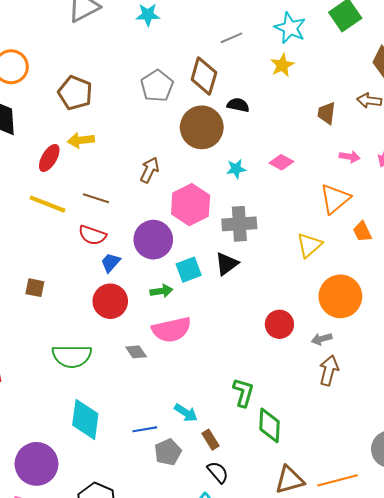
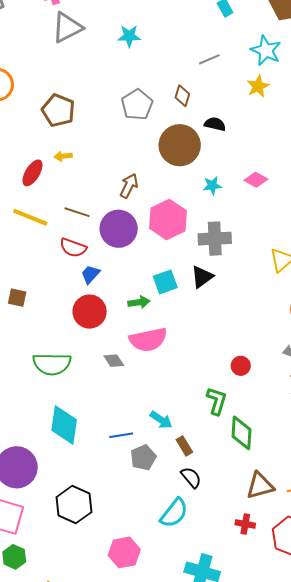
brown diamond: (204, 76) -> (182, 96), size x0.6
yellow arrow: (81, 140) -> (63, 156), size x0.7
purple circle: (153, 240) -> (119, 229), moved
red circle: (279, 324) -> (241, 366), moved, size x0.7

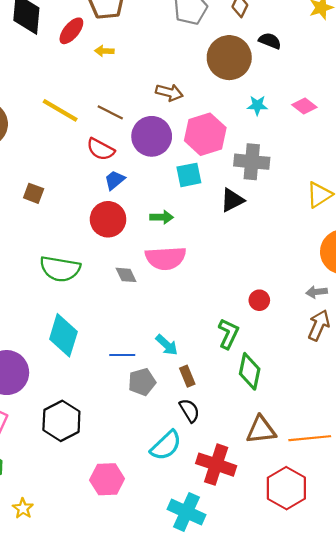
red ellipse: (32, 173) -> (71, 31), moved
brown arrow: (129, 186) -> (169, 92), turned 70
cyan square: (165, 282) -> (189, 175), moved
red cross: (245, 524) -> (216, 465), moved, size x1.8

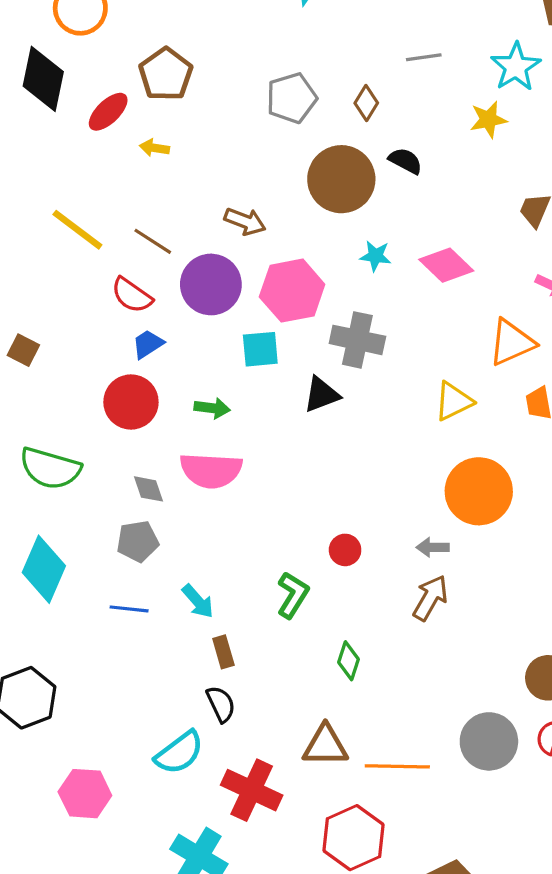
pink diamond: (304, 106) -> (446, 265), size x1.4
green diamond: (250, 371) -> (349, 661), moved, size x0.7
gray pentagon: (142, 382) -> (138, 541), moved

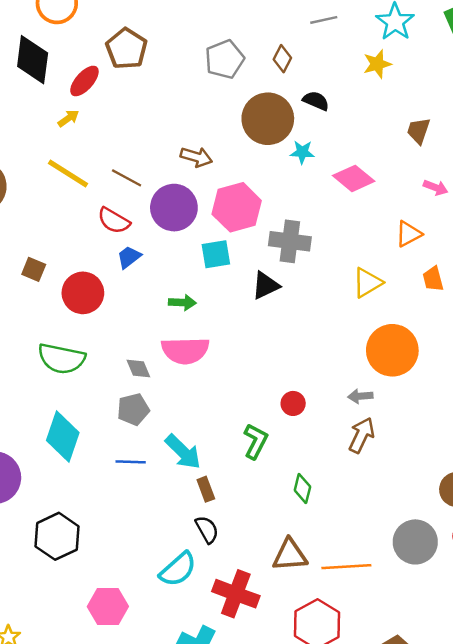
yellow arrow: (154, 148) -> (68, 118), moved, turned 140
cyan star: (375, 256) -> (302, 152), moved
orange triangle: (512, 342) -> (409, 234), size x0.7
red circle: (131, 402) -> (83, 293), moved
cyan arrow: (198, 601) -> (183, 452), size x1.4

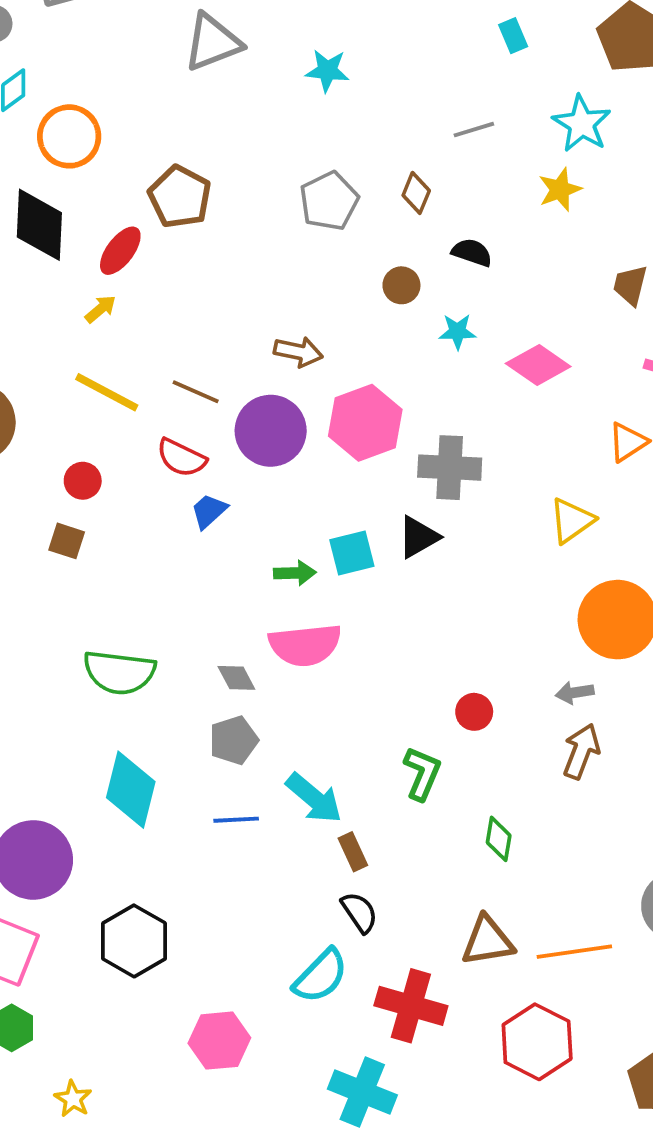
brown circle: (268, 119) -> (401, 285), size x0.5
cyan square: (216, 254) -> (352, 553), moved
red circle: (83, 293) -> (83, 481), moved, size x0.6

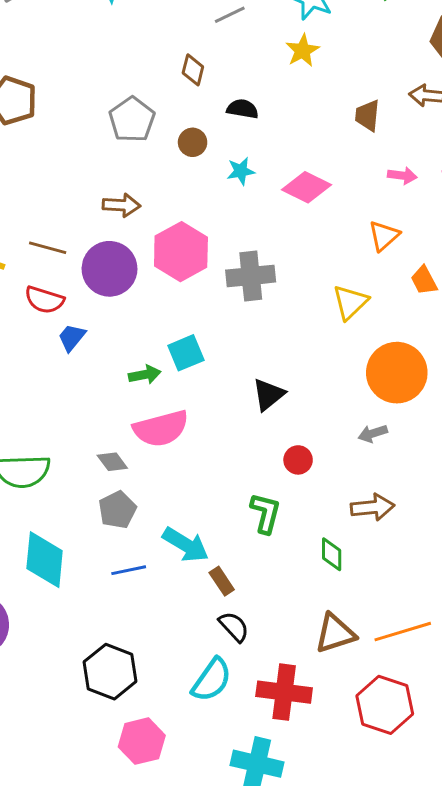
gray pentagon: (329, 201) -> (132, 120), moved
black triangle: (418, 537) -> (268, 395), moved
brown arrow: (581, 751) -> (372, 507), moved, turned 72
black hexagon: (134, 941) -> (110, 672), moved

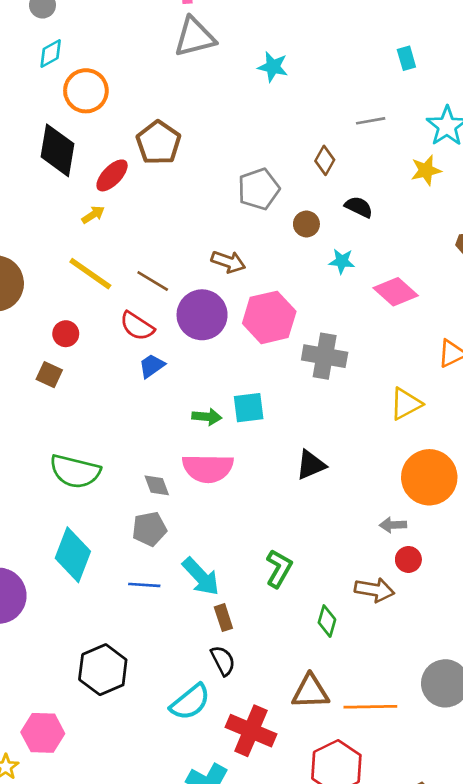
red circle: (298, 460) -> (408, 559), moved
pink hexagon: (142, 741) -> (43, 733), moved

